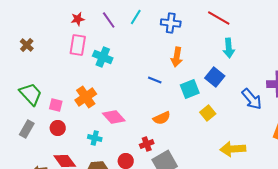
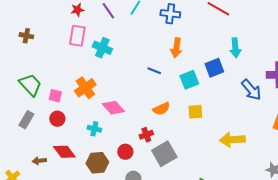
brown cross: (27, 45) -> (26, 36), turned -32
cyan arrow: (229, 48) -> (235, 48), moved
blue square: (215, 77) -> (214, 68), turned 30
yellow square: (208, 113) -> (195, 112), moved, turned 35

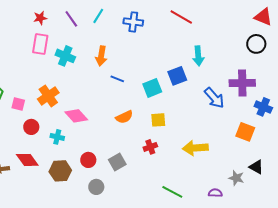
orange arrow: (176, 48) -> (101, 56), moved
red circle: (57, 119) -> (31, 127), moved
red cross: (146, 135) -> (150, 147), moved
gray square: (164, 154) -> (117, 162), moved, size x0.7

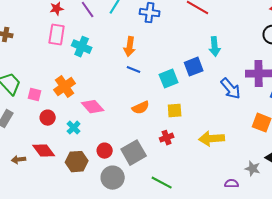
orange arrow: (101, 56) -> (130, 47), moved
cyan cross: (57, 137) -> (74, 128), turned 32
gray square: (117, 162) -> (134, 153), size x1.4
gray circle: (96, 187) -> (113, 178), size x1.5
green line: (172, 192) -> (162, 183), moved

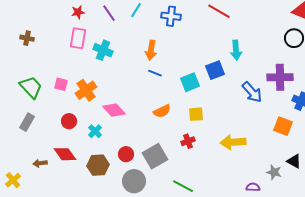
pink square: (35, 95) -> (61, 84), moved

